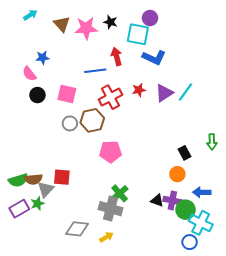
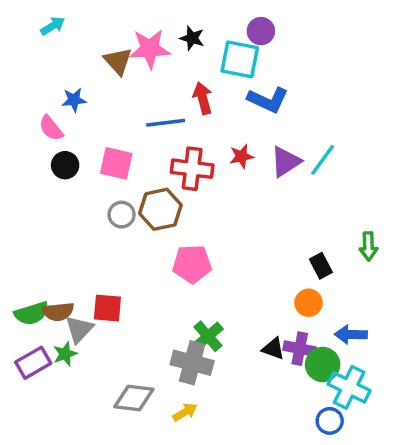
brown triangle: (62, 24) -> (118, 61), moved
red cross: (110, 97) -> (192, 169), turned 35

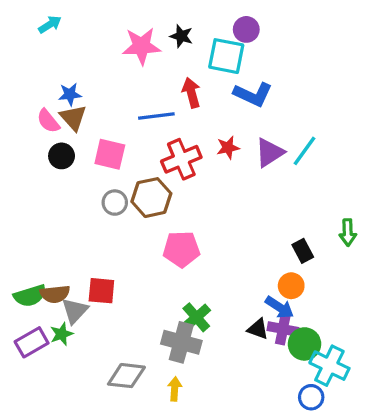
brown triangle: (118, 61) -> (73, 118), moved
red cross: (192, 169) -> (181, 159), turned -30
blue arrow: (351, 335) -> (280, 307), moved, turned -148
yellow arrow: (185, 412) -> (175, 389), turned -55

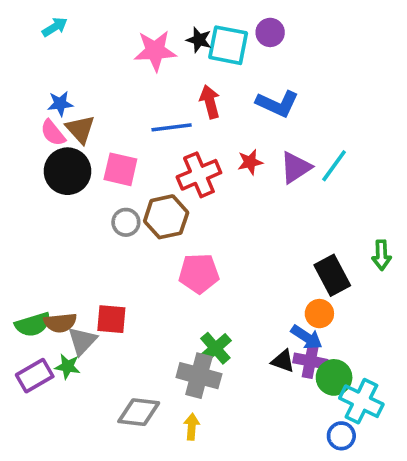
cyan square: (226, 56) -> (228, 45), moved
blue star: (70, 94) -> (60, 104), moved
black circle: (62, 156) -> (68, 171), size x1.6
black rectangle: (303, 251) -> (332, 275), size x1.5
green star: (62, 334) -> (68, 366), turned 30

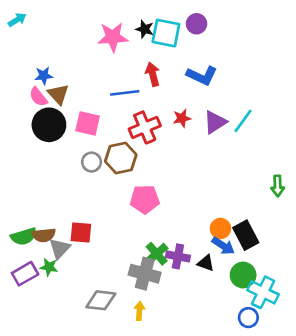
cyan arrow: (55, 27) -> (17, 20), moved
black rectangle: (332, 275) -> (246, 235), moved
orange circle: (319, 314) -> (220, 228), moved
purple cross: (310, 361) -> (178, 256), moved

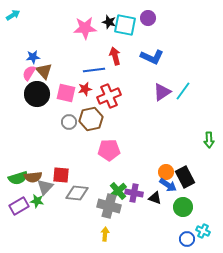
pink semicircle: (38, 97) -> (29, 73), turned 70
red star: (182, 118) -> (85, 89), moved
cyan cross: (263, 292) -> (203, 231), moved, size x0.6
gray diamond: (101, 300) -> (77, 193), moved

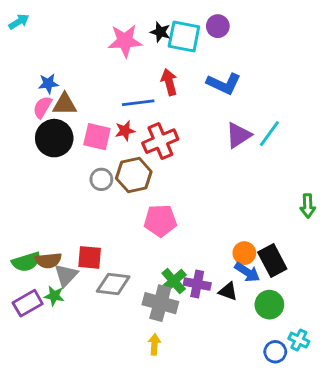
brown triangle: (44, 71) -> (65, 104), turned -48

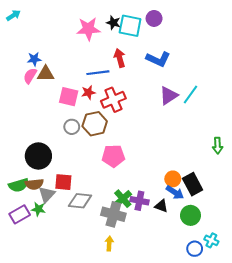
black circle: (54, 138) -> (38, 156), moved

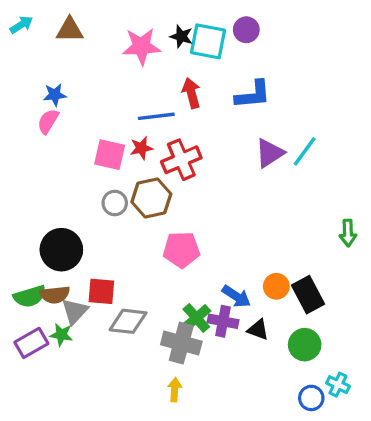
blue L-shape: (158, 59) -> (253, 95), turned -30
brown triangle: (46, 74) -> (70, 30), moved
blue arrow: (175, 192) -> (236, 296), moved

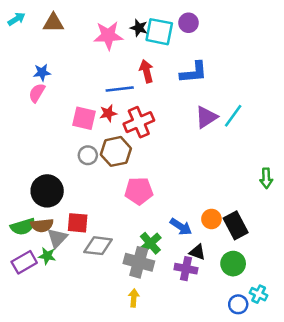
purple cross: (223, 321) -> (186, 269), moved

